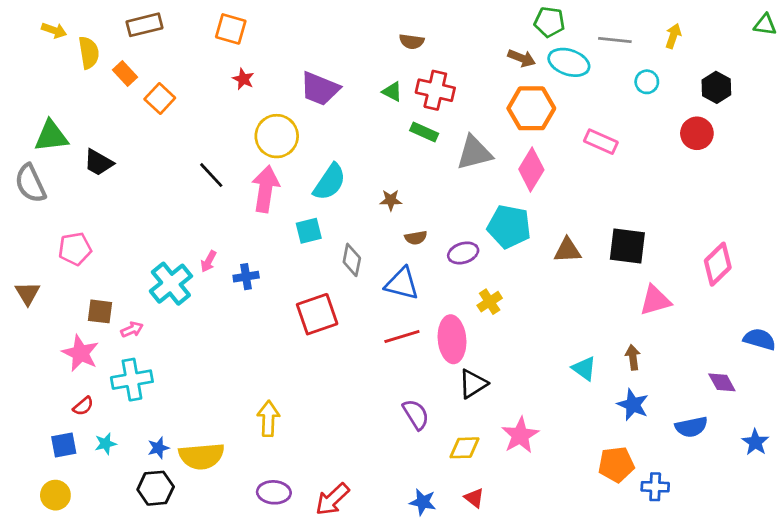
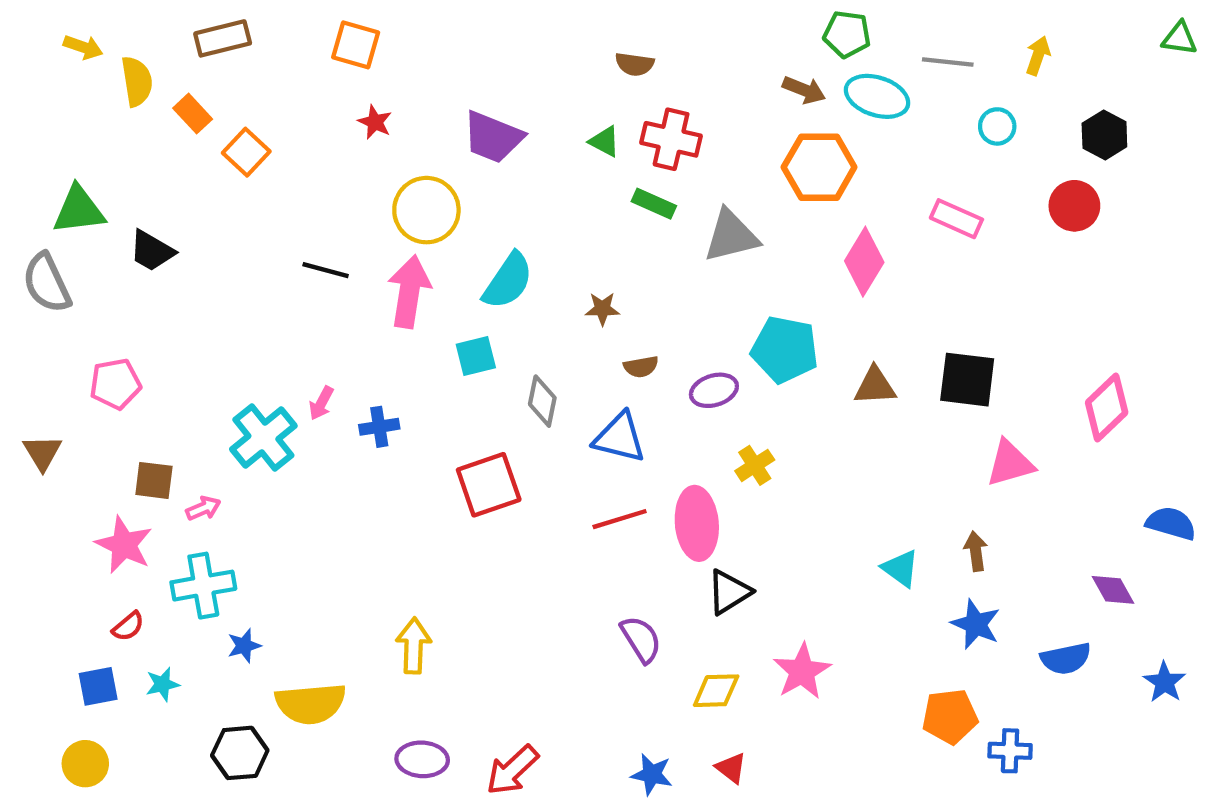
pink rectangle: (601, 142) -> (956, 219), moved
pink diamond: (531, 169) -> (864, 262), moved
black line: (211, 175) -> (326, 270), turned -32
blue star: (158, 448) -> (244, 646), moved

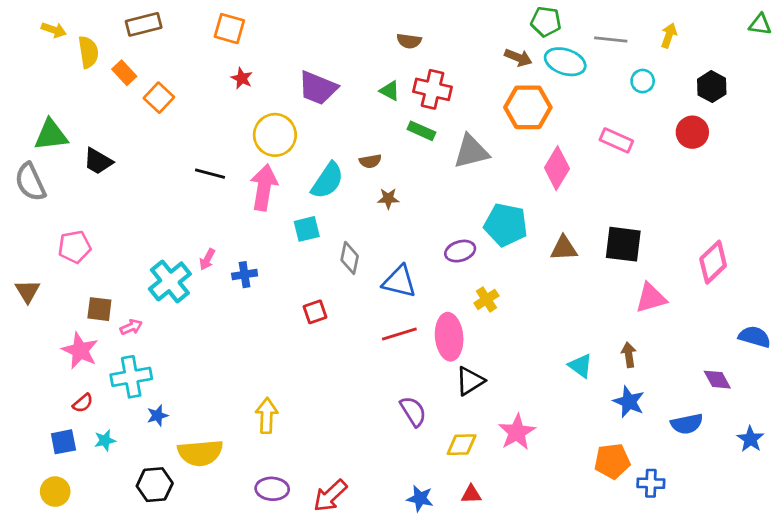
brown semicircle: (641, 367) -> (370, 161), moved
red square: (489, 485) -> (315, 312), size x0.6
red triangle: (731, 768) -> (471, 494), turned -40

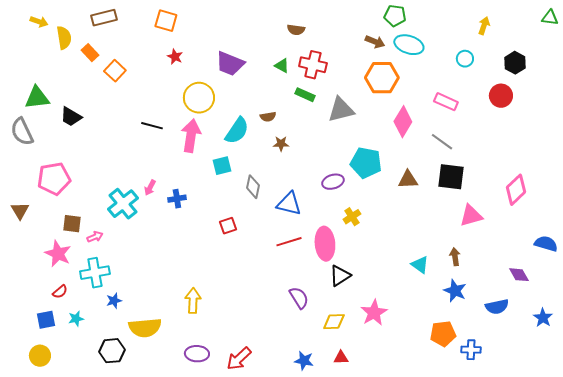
gray line: (611, 40) -> (442, 142), moved, turned 30
pink pentagon: (75, 247) -> (54, 179), size x1.4

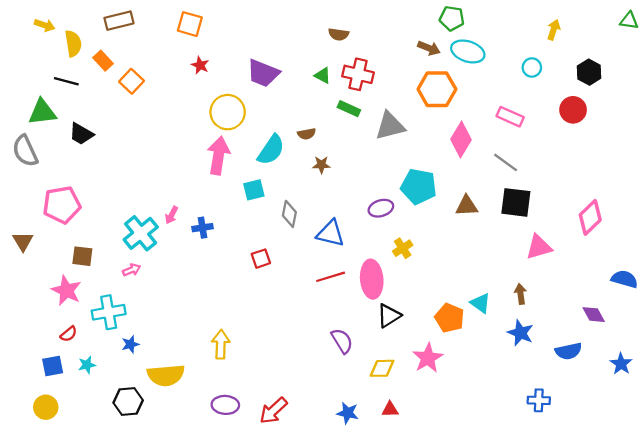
black line: (152, 126) -> (66, 81), moved
pink arrow: (95, 237) -> (132, 270), moved
orange pentagon: (443, 334) -> (450, 318), moved, turned 30

